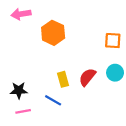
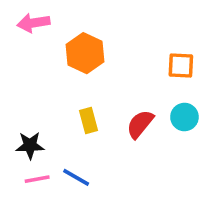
yellow rectangle: (63, 79) -> (89, 121), moved
blue line: (53, 100) -> (76, 177), moved

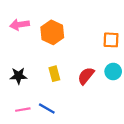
pink arrow: (34, 23) -> (20, 25), moved
black star: (30, 145) -> (18, 76), moved

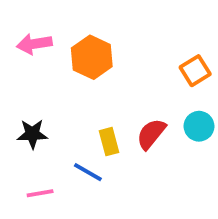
orange square: (111, 40) -> (195, 71), turned -35
yellow rectangle: (54, 74) -> (109, 142), moved
blue line: (47, 109) -> (88, 172), moved

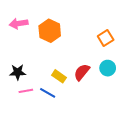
yellow rectangle: (109, 142) -> (59, 76), turned -40
pink line: (40, 193) -> (26, 91), moved

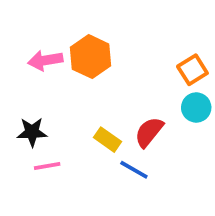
pink arrow: (19, 24) -> (45, 60), moved
cyan circle: (108, 68) -> (196, 107), moved
blue line: (48, 93) -> (134, 170), moved

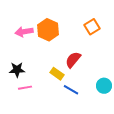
orange square: (192, 70) -> (92, 27), moved
cyan circle: (196, 107) -> (104, 86), moved
red semicircle: (149, 132) -> (73, 60), moved

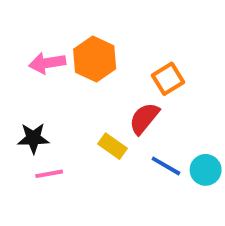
orange square: (92, 27) -> (168, 79), moved
blue line: (71, 90) -> (166, 166), moved

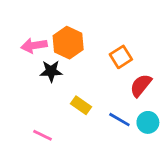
red semicircle: (144, 118) -> (141, 85), moved
black star: (33, 138) -> (51, 71), moved
pink line: (49, 174) -> (43, 135), moved, turned 36

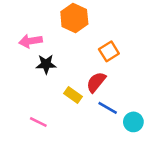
orange hexagon: (68, 43) -> (74, 18), moved
red semicircle: (141, 85) -> (96, 82), moved
cyan circle: (148, 122) -> (133, 122), moved

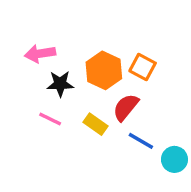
orange hexagon: (74, 18) -> (104, 70), moved
orange square: (109, 51) -> (143, 67), turned -30
pink line: (38, 122) -> (50, 119), moved

